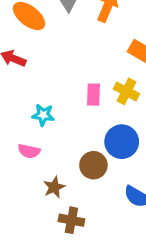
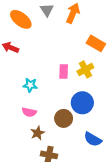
yellow cross: (126, 91) -> (85, 69), turned 35
pink semicircle: (29, 151) -> (29, 112), moved

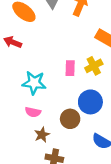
cyan star: (30, 85) -> (34, 83), size x1.5

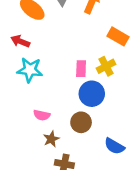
cyan star: (34, 83) -> (30, 70), moved
blue circle: (90, 102) -> (92, 94), moved

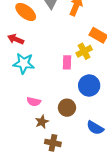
yellow cross: (106, 66) -> (84, 51), moved
blue circle: (92, 94) -> (89, 86), moved

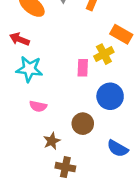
pink semicircle: (34, 102) -> (38, 106), moved

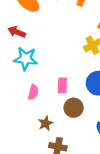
pink rectangle: (83, 68) -> (62, 85), moved
pink semicircle: (38, 106) -> (33, 92), turned -88

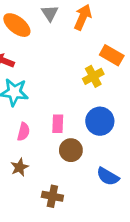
brown star: (46, 123) -> (20, 167), moved

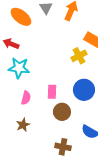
brown cross: (52, 196) -> (63, 147), moved

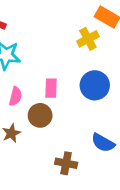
brown circle: (62, 112) -> (40, 115), moved

